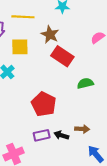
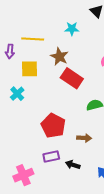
brown arrow: (82, 129) -> (84, 138), moved
black arrow: (61, 135) -> (73, 165), moved

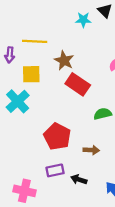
cyan star: (72, 29) -> (83, 20), moved
cyan cross: (17, 94) -> (18, 101), size x1.5
pink cross: (23, 175) -> (24, 191), turned 36

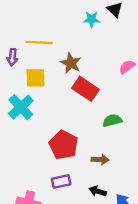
black arrow: (79, 180) -> (98, 191), moved

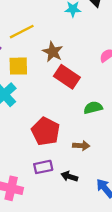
yellow line: (39, 42) -> (22, 32), turned -30
black arrow: (98, 191) -> (69, 176), moved

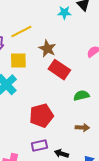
red pentagon: (46, 131) -> (41, 116), turned 30
brown arrow: (81, 146) -> (82, 128), moved

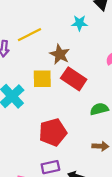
cyan star: (64, 13) -> (79, 23), moved
yellow square: (18, 61) -> (42, 79), moved

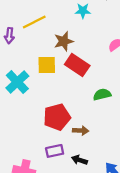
brown star: (60, 54) -> (64, 41), turned 30
brown arrow: (100, 146) -> (81, 131), moved

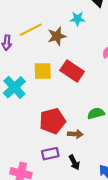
brown star: (64, 41) -> (57, 36), moved
green semicircle: (102, 94) -> (96, 113), moved
black arrow: (79, 160) -> (74, 162), turned -136

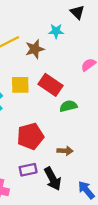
green semicircle: (96, 113) -> (68, 106), moved
brown arrow: (75, 134) -> (65, 151), moved
black arrow: (74, 162) -> (53, 179), size x1.5

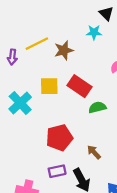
cyan star: (56, 31) -> (94, 32), moved
brown arrow: (65, 151) -> (94, 152), turned -136

